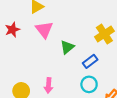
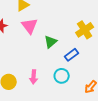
cyan circle: (89, 84) -> (62, 76), moved

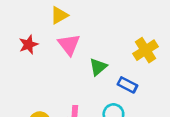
blue rectangle: (72, 55) -> (127, 85), turned 64

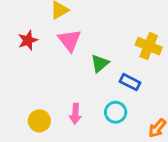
yellow cross: (146, 50) -> (149, 46), turned -35

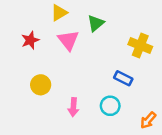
green triangle: (100, 63) -> (96, 23), moved
yellow circle: (39, 121) -> (41, 85), moved

